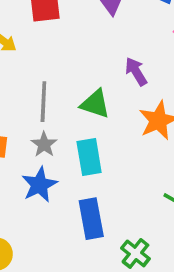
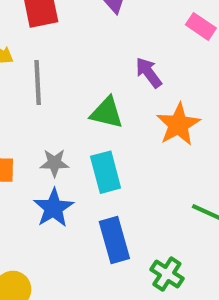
gray line: (43, 102) -> (38, 83), moved
gray star: (44, 144) -> (54, 163), turned -30

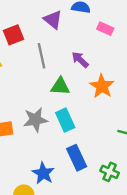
gray line: (38, 83) -> (42, 56), moved
gray star: (54, 163) -> (35, 120), size x1.5
blue star: (53, 208) -> (43, 173), moved

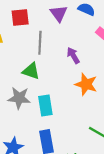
green triangle: (60, 86) -> (31, 71), moved
orange star: (102, 86) -> (86, 84), turned -30

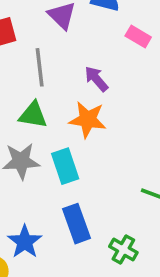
orange star: (86, 84) -> (88, 120), moved

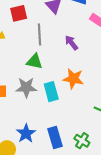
orange star: (88, 120) -> (73, 79), moved
blue rectangle: (77, 224) -> (55, 138), moved

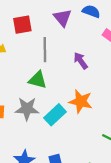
cyan rectangle: (51, 92) -> (55, 115), turned 60

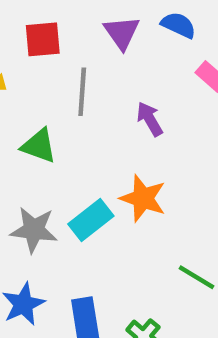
green triangle: (38, 80) -> (39, 146), moved
gray star: (27, 109) -> (34, 230), moved

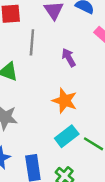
cyan rectangle: (91, 220) -> (67, 136), moved

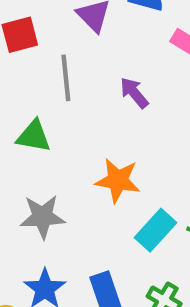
orange star: (65, 101) -> (118, 180), moved

